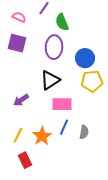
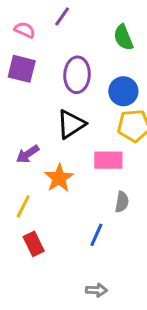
green semicircle: (62, 22) -> (123, 37), moved
pink rectangle: (62, 104) -> (108, 160), moved
blue line: (64, 127) -> (96, 235), moved
orange star: (42, 136) -> (59, 178), moved

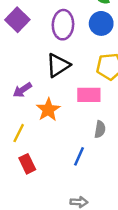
purple square: (22, 69) -> (17, 20), turned 30
blue circle: (123, 91) -> (101, 23), moved

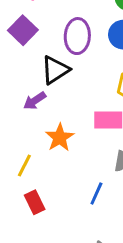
black triangle: (58, 65) -> (55, 70), moved
purple arrow: (22, 90) -> (35, 101), moved

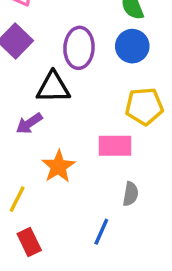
black triangle: (55, 70) -> (53, 87), turned 32

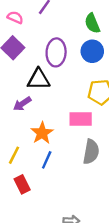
gray semicircle: (131, 194) -> (91, 152), size x1.5
blue line: (101, 232) -> (47, 160), moved

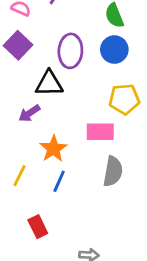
red rectangle: (22, 184) -> (38, 227), moved

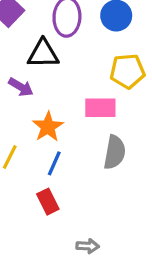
purple arrow: (29, 113) -> (21, 87), turned -115
red rectangle: (38, 227) -> (48, 202), moved

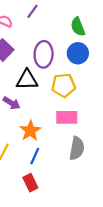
yellow pentagon: (127, 71) -> (63, 85), moved

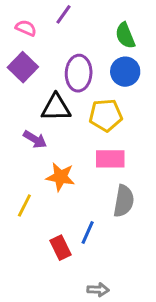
orange star: (30, 131) -> (61, 177), turned -30
blue line: (35, 156) -> (88, 233), moved

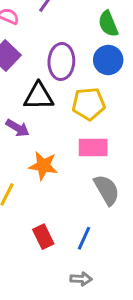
gray semicircle: (124, 201) -> (107, 190), turned -40
blue line: (88, 233) -> (84, 238), moved

